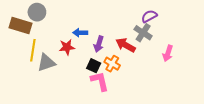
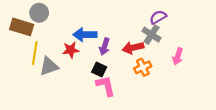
blue arrow: (80, 33) -> (85, 35), size x1.5
red arrow: (126, 45) -> (133, 48), turned -42
orange cross: (112, 64) -> (143, 67), moved, turned 35

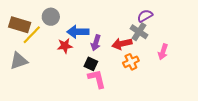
gray circle: (39, 13) -> (51, 17), moved
yellow line: (35, 53) -> (32, 35), moved, turned 35
gray triangle: (49, 66) -> (19, 61), moved

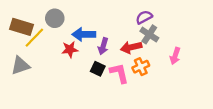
purple semicircle: (145, 16) -> (144, 17), moved
pink L-shape: (97, 79) -> (119, 73), moved

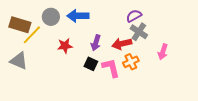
blue arrow: (84, 34) -> (78, 16), moved
gray triangle: (20, 66) -> (19, 61), turned 42

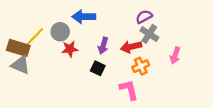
gray circle: (51, 17) -> (60, 32), moved
brown rectangle: (20, 25) -> (18, 48), moved
pink L-shape: (111, 68) -> (129, 90), moved

